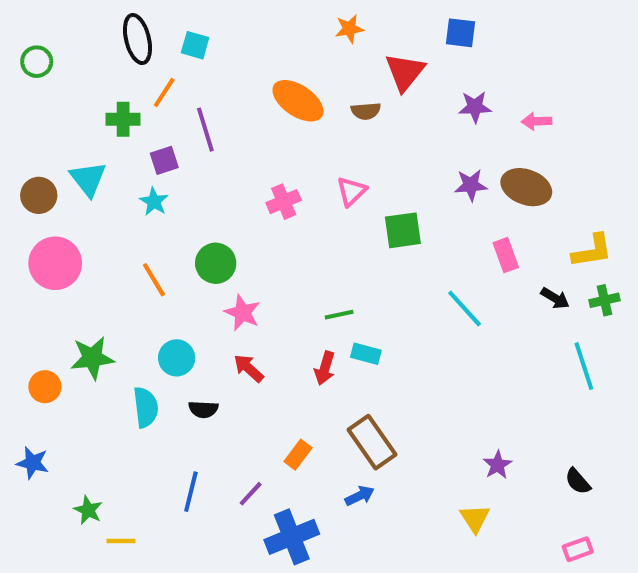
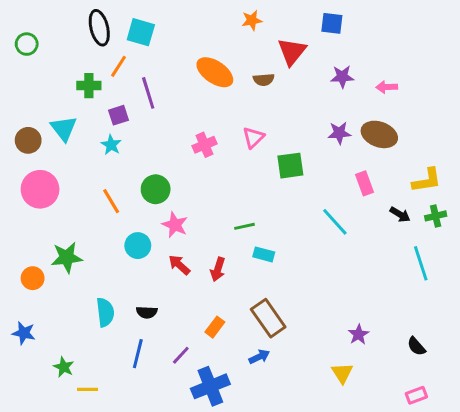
cyan square: (195, 45) -> (141, 32), size x1.4
cyan circle: (177, 358) -> (138, 246), moved
red arrow: (325, 368) -> (218, 269), moved
cyan semicircle: (146, 407) -> (105, 312), moved
black semicircle: (203, 409) -> (147, 312), moved

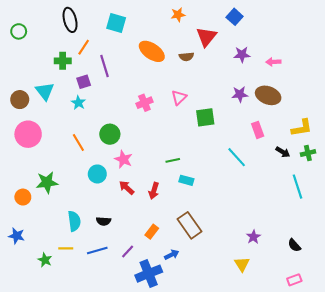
blue square: (332, 23) -> (235, 17), turned 35
cyan square: (141, 32) -> (116, 23), moved
blue line: (138, 354) -> (97, 250), turned 60
blue arrow: (259, 357) -> (172, 255), moved
yellow line: (87, 389) -> (66, 248), moved

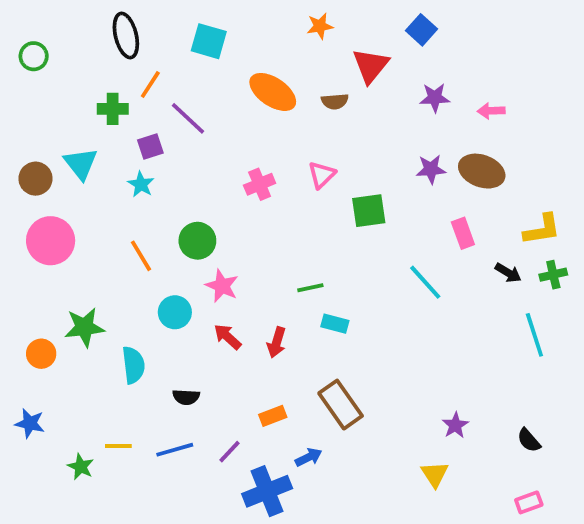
purple line: (105, 66) -> (188, 118), turned -30
cyan semicircle: (74, 221) -> (133, 365), moved
orange rectangle: (152, 232) -> (273, 416), turned 32

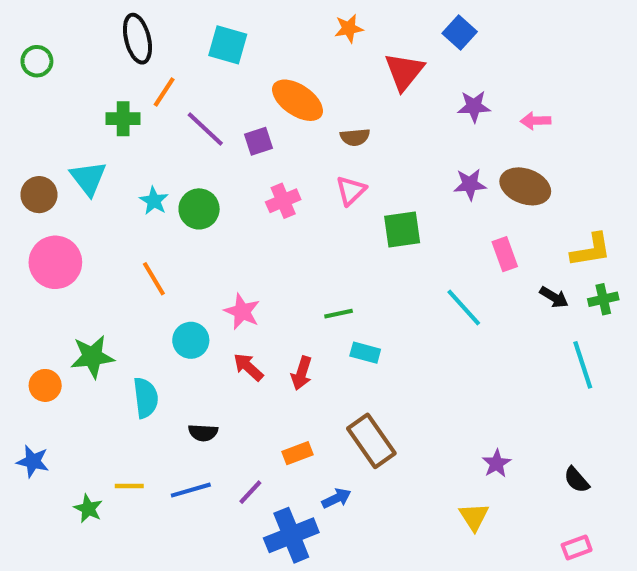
brown semicircle: (335, 101) -> (355, 137), moved
purple square: (150, 147) -> (259, 141), moved
green circle: (197, 241) -> (199, 209), moved

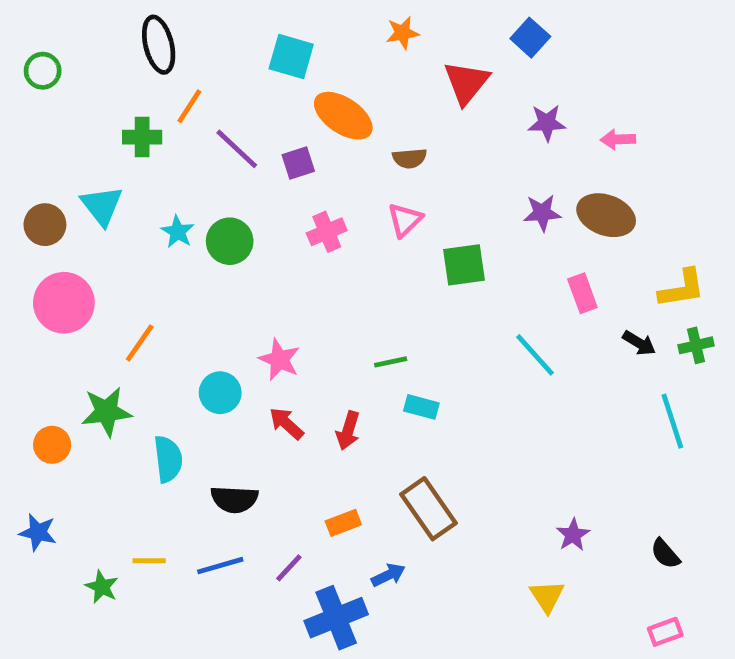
cyan square: (228, 45) -> (291, 57), moved
orange line: (154, 279) -> (140, 343), moved, turned 66
black semicircle: (203, 433) -> (234, 499), size x1.4

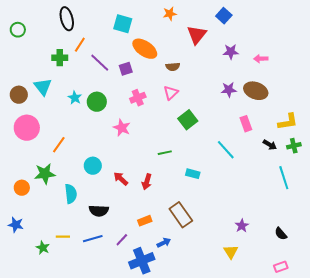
green square: (464, 265) -> (188, 120), moved, turned -30
pink star: (279, 360) -> (122, 128), moved
cyan rectangle: (421, 407) -> (193, 174), moved

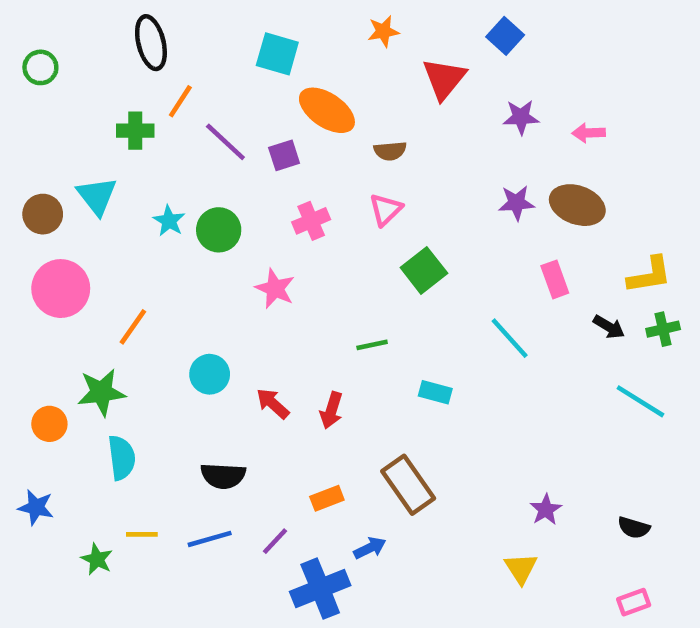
cyan line: (284, 178) -> (640, 401), turned -40
cyan semicircle: (71, 194) -> (122, 458), moved
black semicircle: (281, 234) -> (634, 528), turned -32

